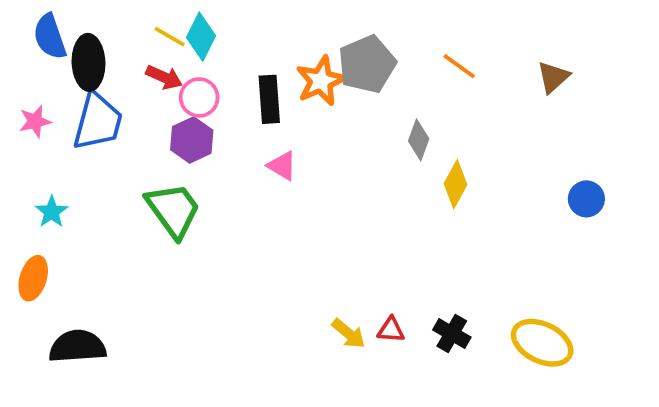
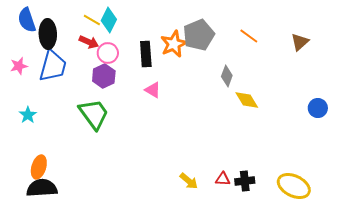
yellow diamond: (455, 184) -> (247, 100), turned -60
orange ellipse: (33, 278) -> (39, 167), moved
red triangle: (391, 330) -> (223, 179), moved
black cross: (452, 334) -> (245, 181), turned -36

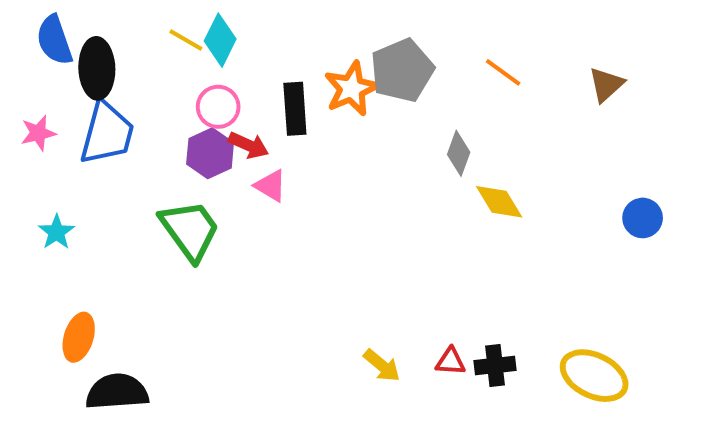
red arrow: (89, 42) -> (248, 145), moved
pink triangle: (153, 90) -> (271, 186), moved
black semicircle: (42, 188) -> (117, 392), moved

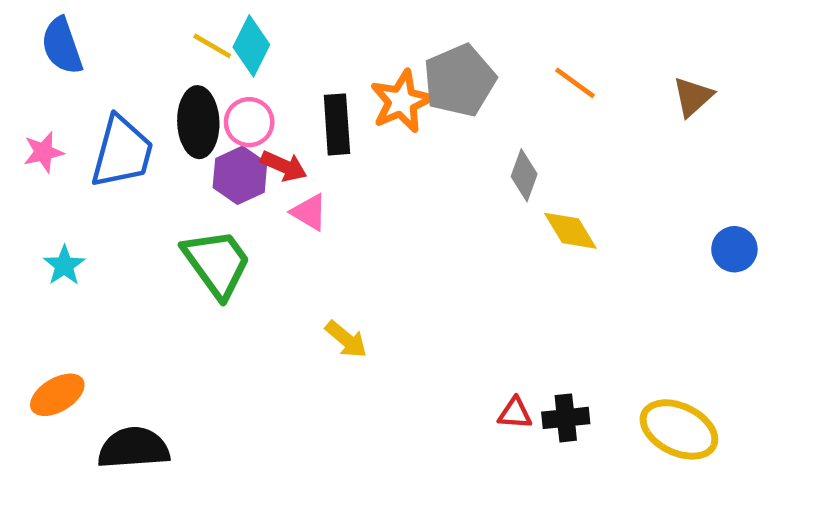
black ellipse: (97, 68) -> (198, 122), moved
orange ellipse: (79, 337) -> (57, 395), moved, turned 42
yellow arrow: (382, 365) -> (346, 339), moved

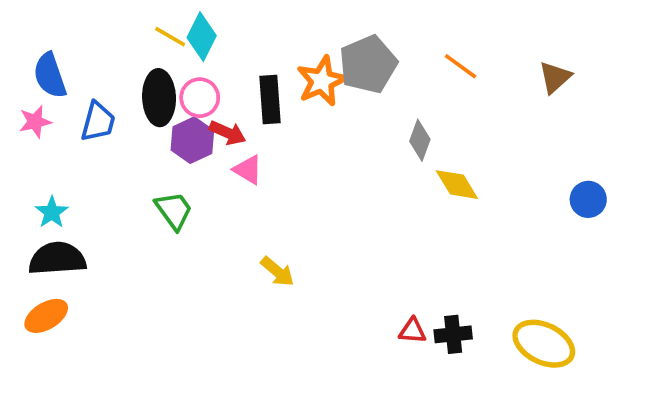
blue semicircle: (62, 46) -> (50, 75), moved
blue trapezoid: (122, 152) -> (98, 122), size x0.7
green trapezoid: (217, 263) -> (174, 210), size x0.7
black semicircle: (134, 448) -> (57, 259), moved

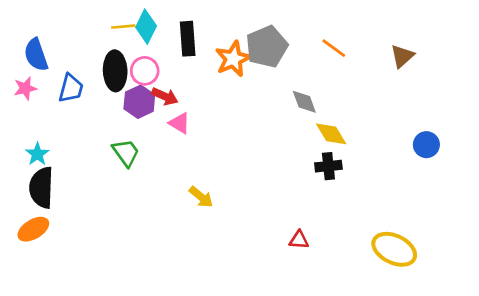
yellow line: (170, 37) -> (123, 27), turned -35
black rectangle: (270, 99) -> (188, 39), moved
gray diamond: (420, 140) -> (304, 102), turned -40
black semicircle: (57, 259) -> (41, 188), turned -84
black cross: (453, 334) -> (328, 166), moved

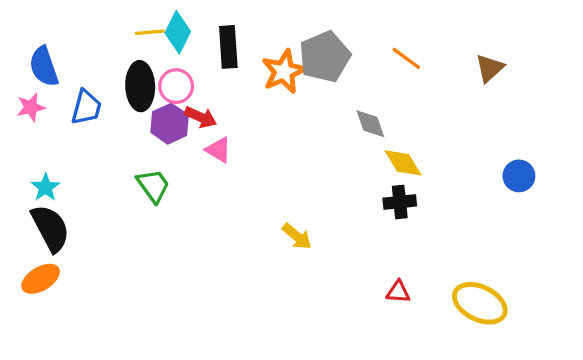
black semicircle: (41, 188) -> (50, 228), turned 150
yellow arrow: (201, 197) -> (297, 236), moved
red triangle: (299, 240) -> (398, 292), moved

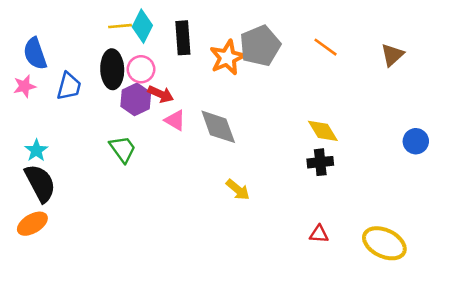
gray diamond: (370, 124) -> (218, 127), moved, size x1.5

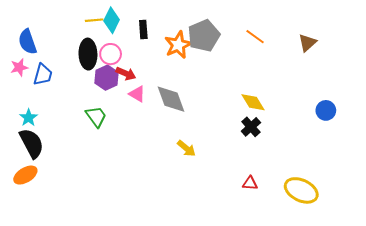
black rectangle: (183, 38) -> (143, 29), size x0.7
blue trapezoid: (69, 86) -> (43, 75), moved
black cross: (320, 162) -> (251, 127), turned -36

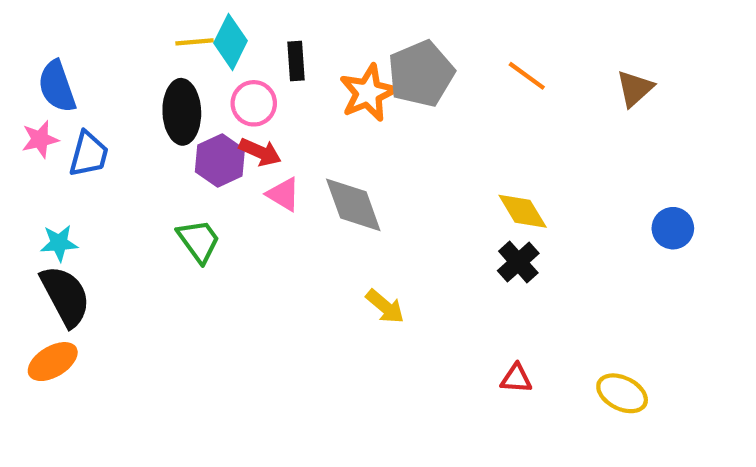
pink circle: (111, 54) -> (254, 103), moved
cyan star: (28, 118) -> (59, 243), turned 30
yellow ellipse: (301, 190) -> (622, 393), size x0.7

